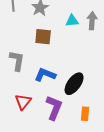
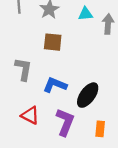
cyan triangle: (72, 21) -> (85, 14), moved
red triangle: (23, 102) -> (30, 115), turned -42

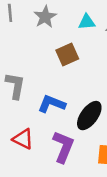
brown square: (53, 42) -> (67, 54), moved, turned -30

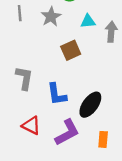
blue L-shape: (52, 104) -> (57, 94), turned -120
purple L-shape: (63, 147) -> (67, 132), turned 40

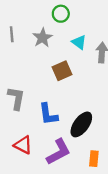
cyan triangle: (88, 21) -> (79, 42), turned 42

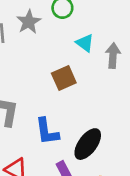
gray star: (43, 38) -> (29, 22), moved

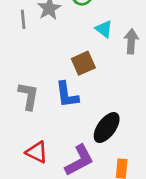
blue L-shape: (47, 131) -> (67, 95), moved

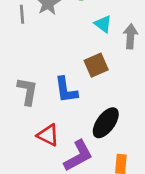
brown square: (83, 63) -> (96, 65), moved
red triangle: (37, 152) -> (48, 135), moved

